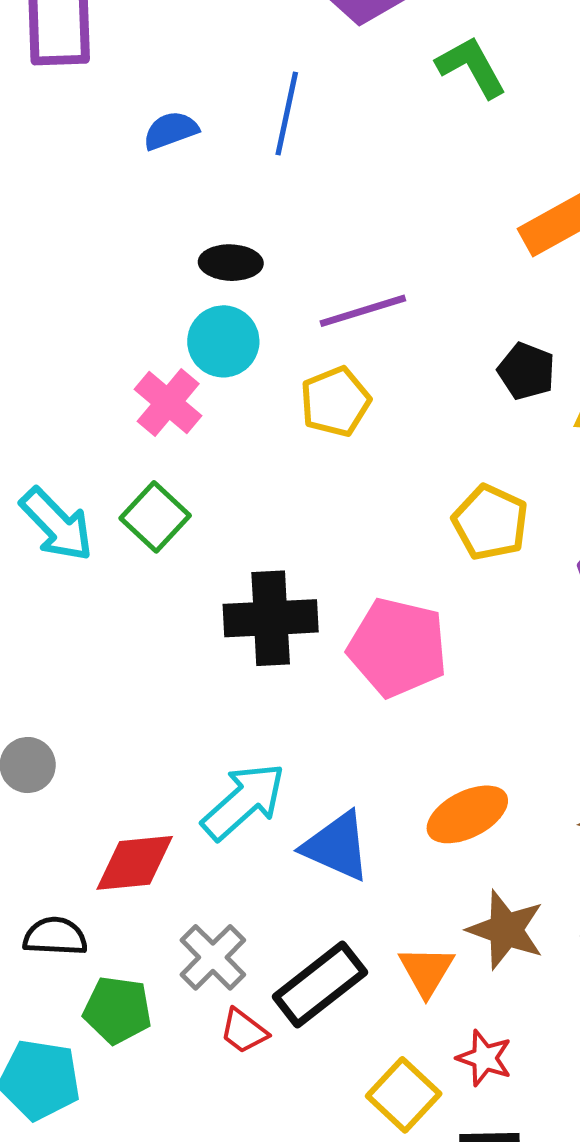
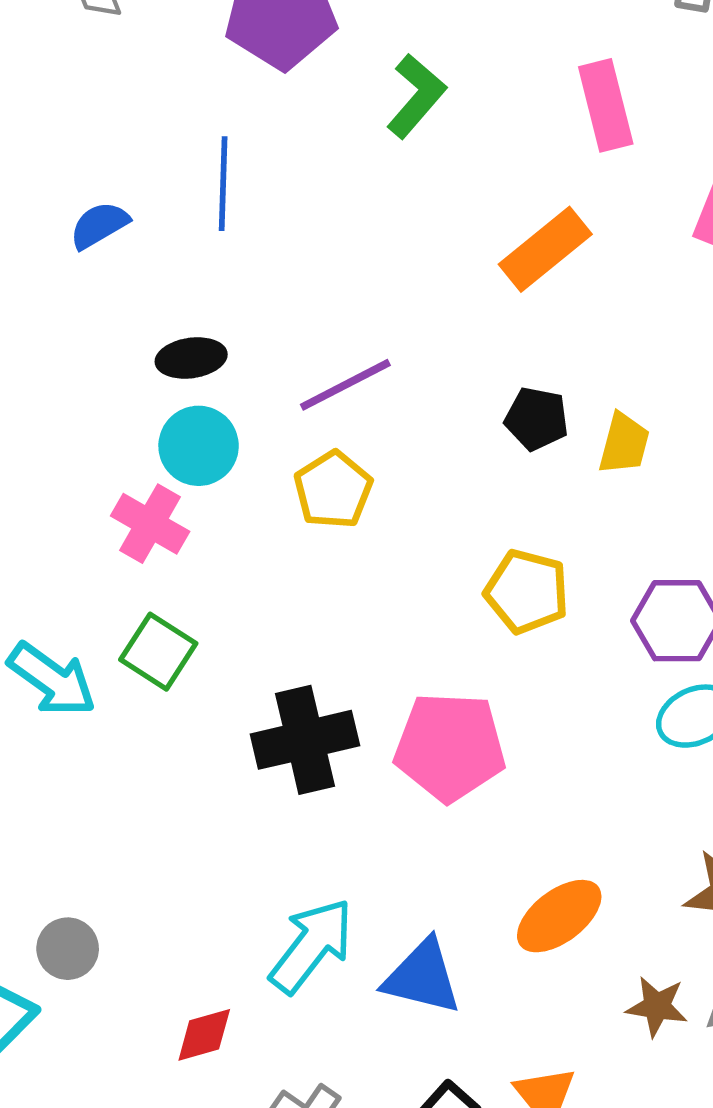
green L-shape: (471, 67) -> (416, 96), turned 80
red diamond: (135, 863) -> (204, 1035), size x0.7
brown star: (506, 930) -> (657, 1006), moved, size x0.7

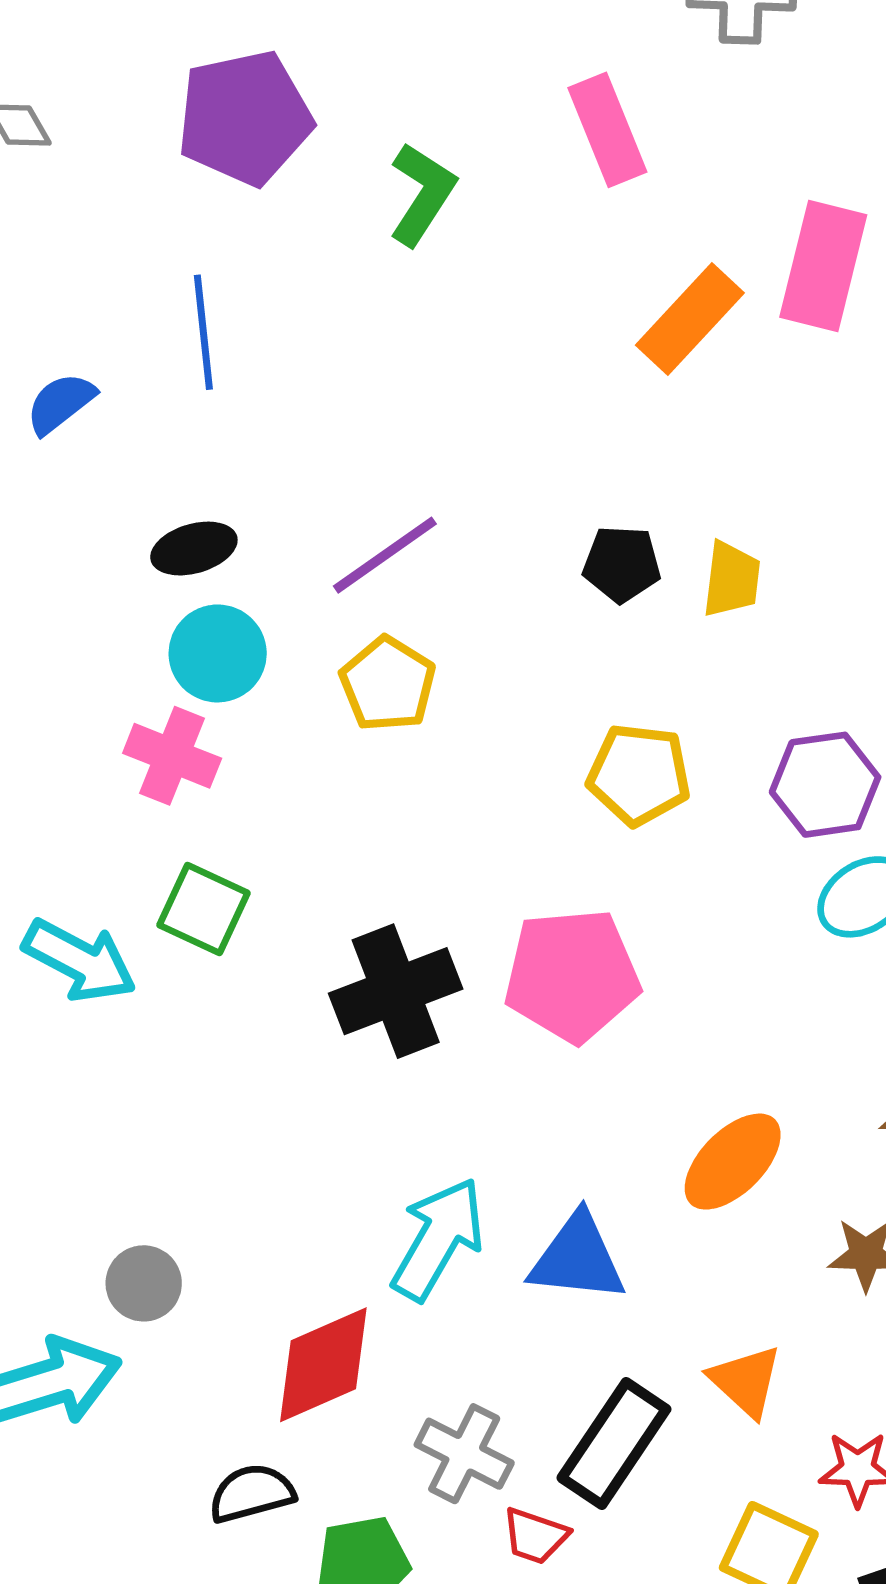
pink rectangle: (606, 105) -> (607, 130), moved
orange rectangle: (545, 249) -> (690, 319), moved
red diamond: (204, 1035) -> (323, 1365), size x1.6

